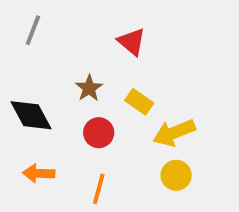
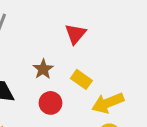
red triangle: (132, 42) -> (76, 34), turned 30

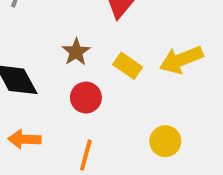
yellow arrow: (108, 103) -> (181, 60), moved

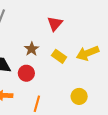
red circle: (86, 98) -> (26, 73), moved

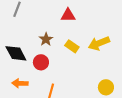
red triangle: (55, 24) -> (68, 15), turned 49
yellow circle: (79, 96) -> (106, 87), moved

